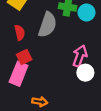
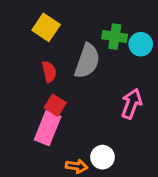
red square: (24, 57) -> (55, 105), turned -32
white circle: (85, 73) -> (103, 157), moved

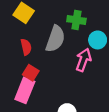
cyan circle: (141, 44) -> (98, 40), moved
pink arrow: (132, 104) -> (83, 60), moved

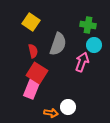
green cross: (76, 20) -> (88, 25), moved
red square: (31, 73) -> (37, 73), size x1.5

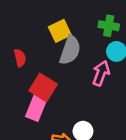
yellow square: (31, 22) -> (60, 31), moved, turned 30
red semicircle: (33, 51) -> (20, 58), moved

